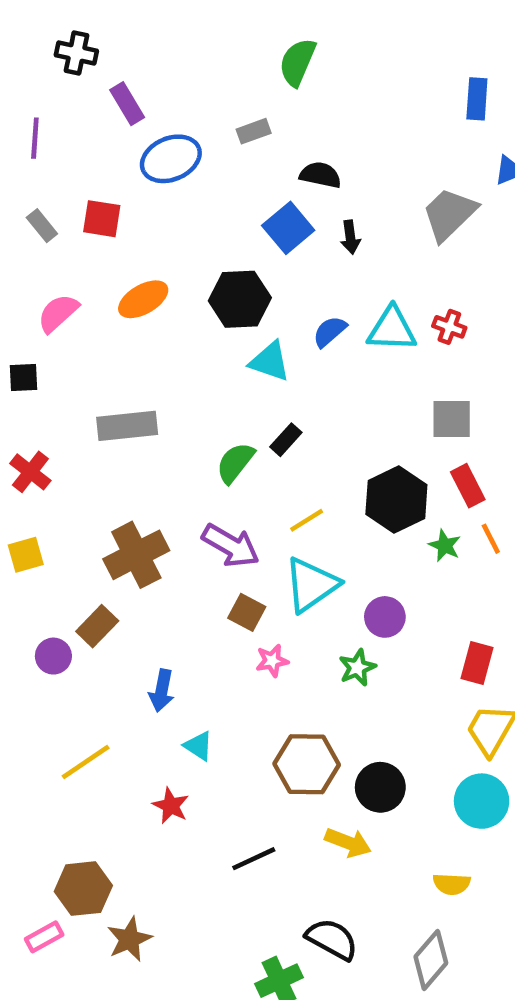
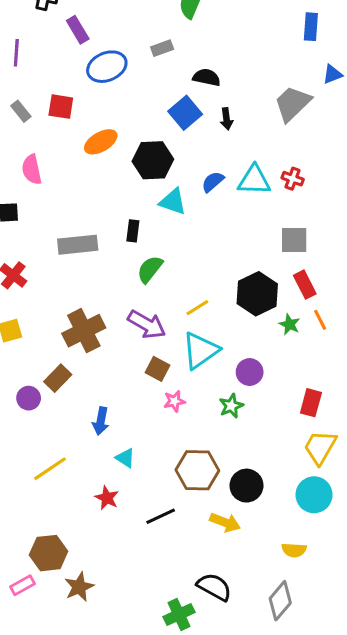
orange ellipse: (143, 299) -> (101, 142), moved
pink semicircle: (58, 313) -> (32, 169), turned -60
black rectangle: (286, 440) -> (133, 231), moved, turned -35
black line: (254, 859) -> (161, 516), moved

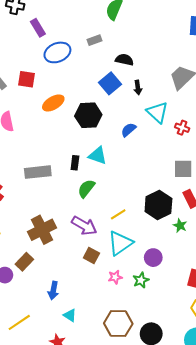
cyan triangle: (254, 180) -> (157, 112), moved, turned 40
cyan triangle: (173, 202) -> (98, 156), moved
pink star: (174, 401) -> (115, 277), moved

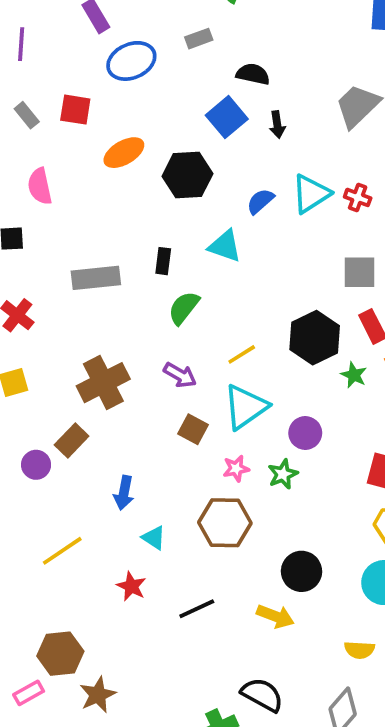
cyan triangle: (157, 112) -> (311, 194), moved, turned 45
cyan triangle: (98, 156) -> (225, 246), moved
purple arrow: (84, 226) -> (180, 375), size x0.7
brown hexagon: (118, 323) -> (225, 523), moved

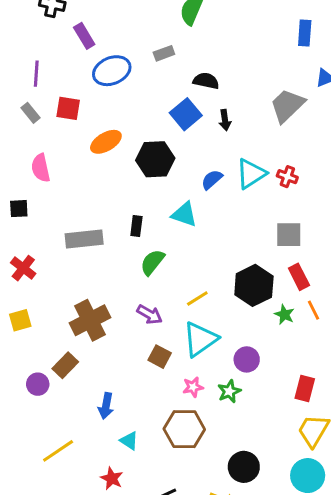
purple line: (21, 44) -> (36, 74), moved

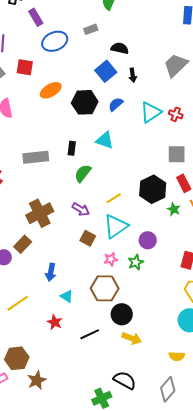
blue semicircle: (212, 180) -> (116, 104), moved
black circle: (244, 467) -> (122, 314), moved

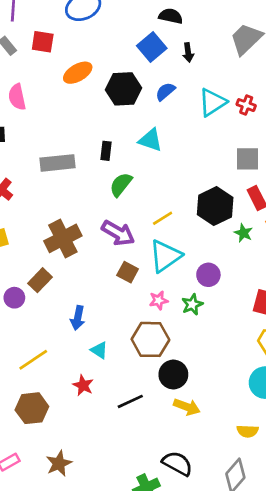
purple arrow: (81, 209) -> (118, 233), size x1.4
brown hexagon: (17, 358) -> (32, 408), moved

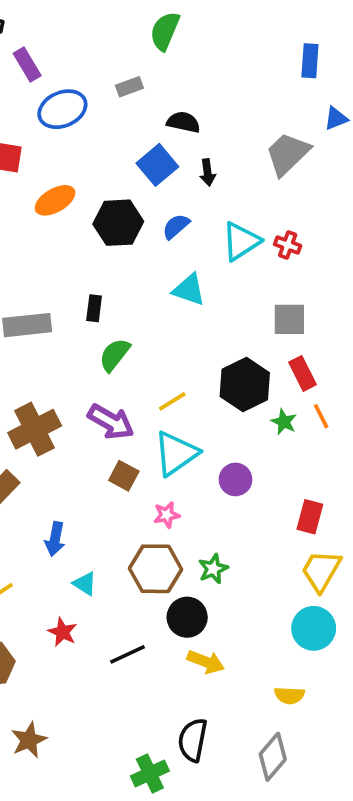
cyan triangle: (150, 140) -> (189, 290), moved
green star: (192, 304) -> (213, 569), moved
black semicircle: (177, 463) -> (193, 740), turned -108

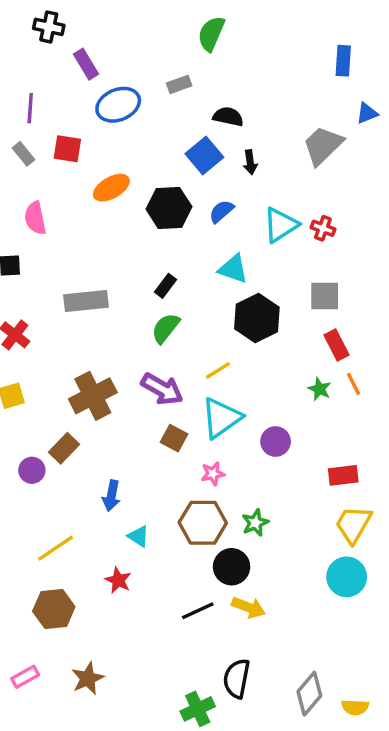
black rectangle: (94, 308) -> (166, 286), moved, turned 30
black hexagon: (245, 385) -> (257, 318), moved
red rectangle: (310, 517) -> (343, 475), turned 68
black line: (128, 654) -> (198, 611), moved
yellow semicircle: (289, 695) -> (355, 707), moved

